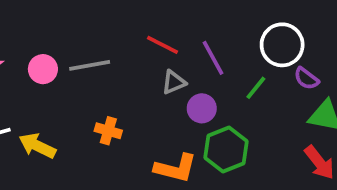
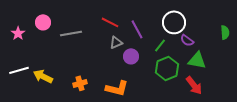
pink circle: (43, 69) -> (43, 22), moved
orange cross: (108, 131) -> (80, 83), moved, turned -32
green hexagon: (226, 149) -> (167, 68), moved

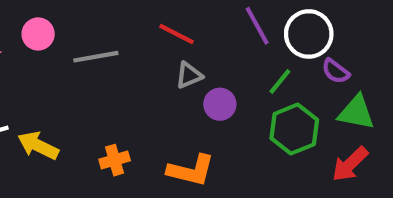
purple line: (137, 29) -> (257, 26), moved
red arrow: (194, 85) -> (350, 164), turned 84

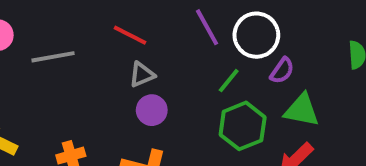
purple semicircle: (336, 71) -> (282, 71), turned -92
purple circle: (220, 104) -> (152, 110), moved

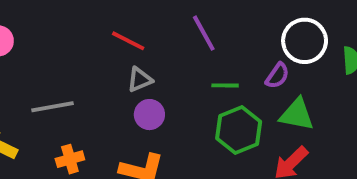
white circle: (256, 35) -> (305, 41), moved
gray line: (53, 57) -> (53, 107), moved
green line: (229, 81) -> (225, 85), turned 52

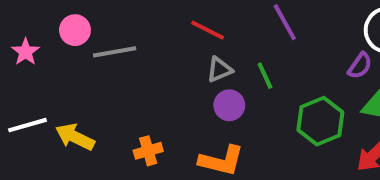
green line: (225, 85) -> (265, 76), moved, turned 64
gray line: (53, 107) -> (115, 52), moved

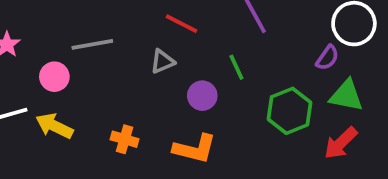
pink circle: (75, 30) -> (54, 77), moved
gray triangle: (219, 70) -> (162, 61), moved
orange cross: (148, 151) -> (125, 139), turned 32

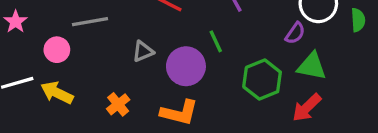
gray triangle: (162, 61) -> (143, 51), moved
purple circle: (202, 96) -> (186, 66), size x1.5
orange cross: (125, 139) -> (118, 104), turned 35

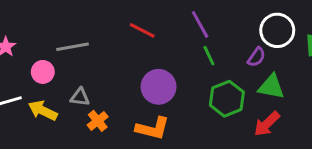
green line: (216, 41) -> (209, 56), moved
gray triangle: (143, 51) -> (80, 97), moved, turned 30

